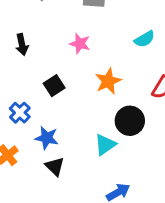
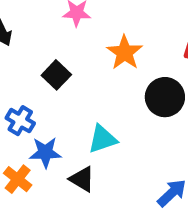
blue star: (47, 138) -> (45, 152), moved
cyan triangle: (105, 145) -> (102, 139), moved, turned 30

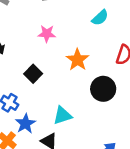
blue star: (45, 152) -> (25, 124), turned -30

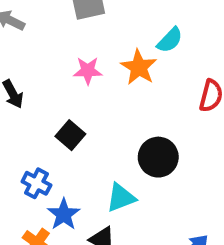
orange star: (77, 60) -> (139, 67), moved
black circle: (103, 89) -> (158, 157), moved

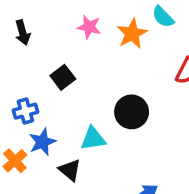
cyan semicircle: (170, 40) -> (163, 17), turned 80
blue cross: (36, 183) -> (25, 111), turned 35

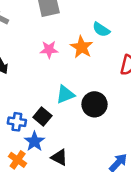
black square: (63, 77) -> (42, 116), moved
blue cross: (25, 111) -> (17, 122), turned 36
cyan triangle: (93, 139) -> (65, 94), moved

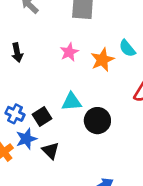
pink star: (49, 50) -> (69, 52), turned 30
black triangle: (59, 157) -> (51, 151), moved

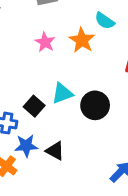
black square: (42, 116) -> (34, 106), moved
blue star: (26, 139) -> (26, 146), turned 30

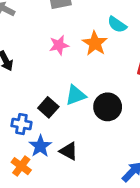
pink star: (45, 42) -> (59, 45), turned 30
blue star: (26, 146) -> (40, 146), turned -30

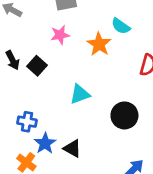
pink star: (59, 45) -> (60, 35), moved
black square: (48, 107) -> (37, 66), moved
black circle: (108, 107) -> (124, 115), moved

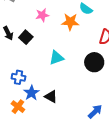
orange star: (99, 44) -> (70, 22), turned -30
black circle: (124, 115) -> (94, 62), moved

